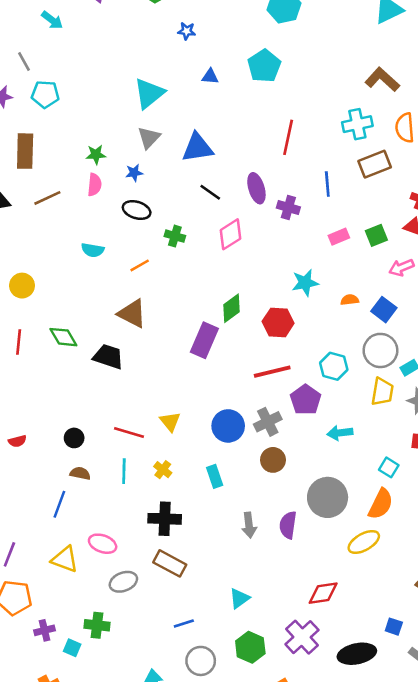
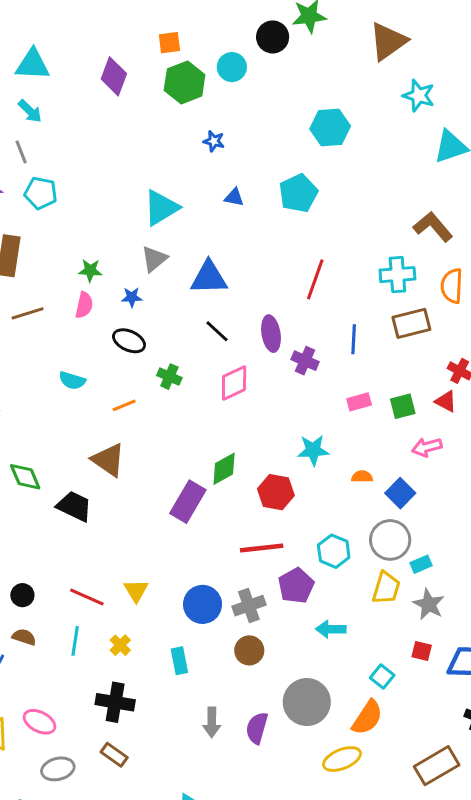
cyan arrow: (52, 20) -> (30, 111), moved
brown rectangle: (170, 563) -> (114, 755), size x0.7

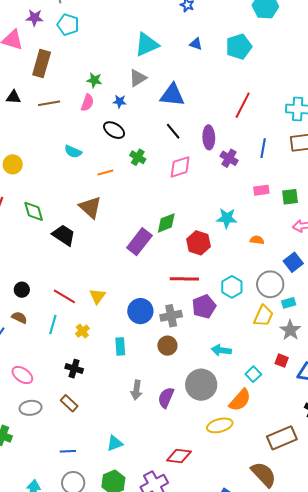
blue square: (400, 493) -> (293, 262), moved
cyan arrow: (331, 629) -> (221, 350), moved
black cross: (115, 702) -> (74, 369), size x0.7

